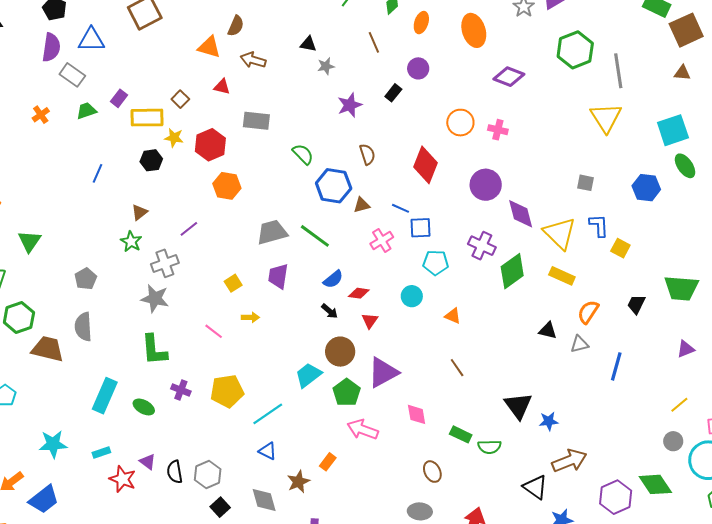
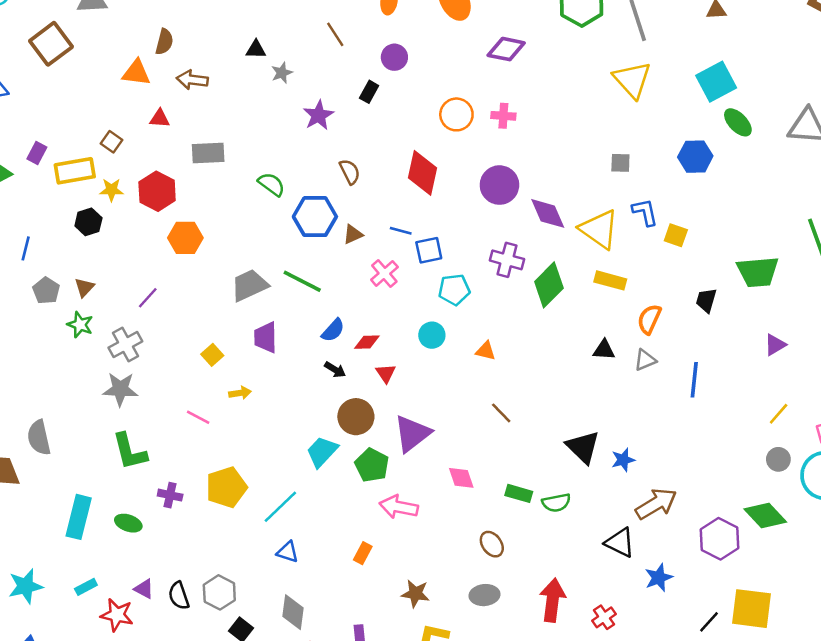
gray pentagon: (86, 279) -> (46, 291), moved
brown star: (298, 482) -> (415, 594), moved, turned -30
gray diamond: (264, 500) -> (293, 612), turned 32

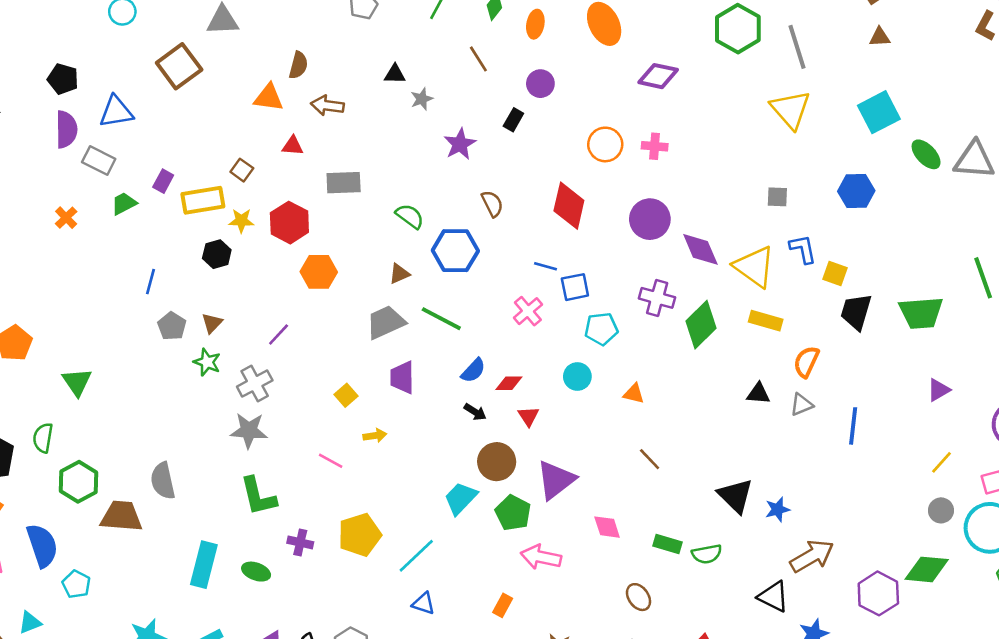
green ellipse: (738, 122) -> (926, 154), moved
brown triangle: (353, 234) -> (399, 274), moved
black trapezoid: (706, 300) -> (856, 312), moved, size x1.4
green diamond: (765, 515) -> (927, 569), turned -42

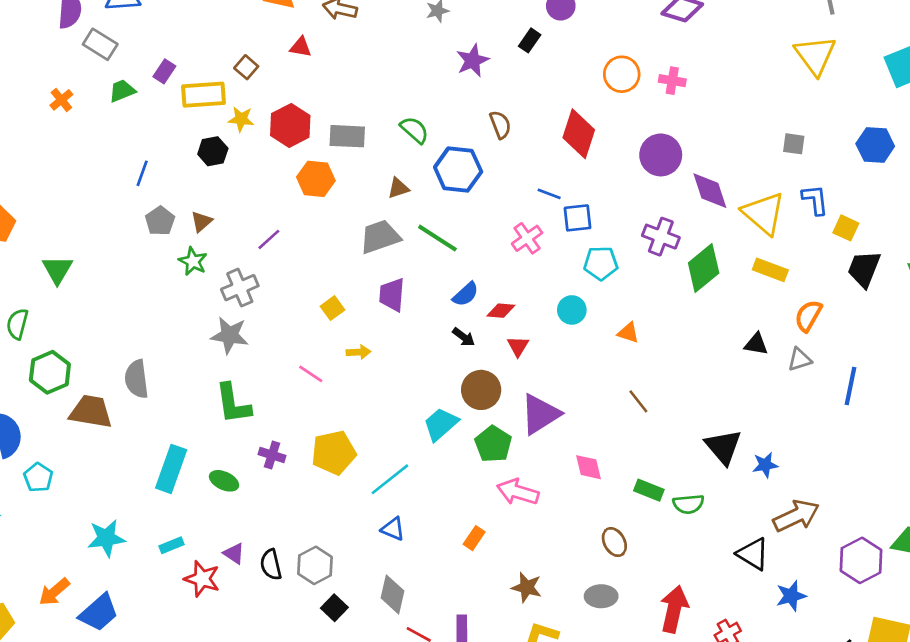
gray rectangle: (344, 183) -> (347, 136), moved

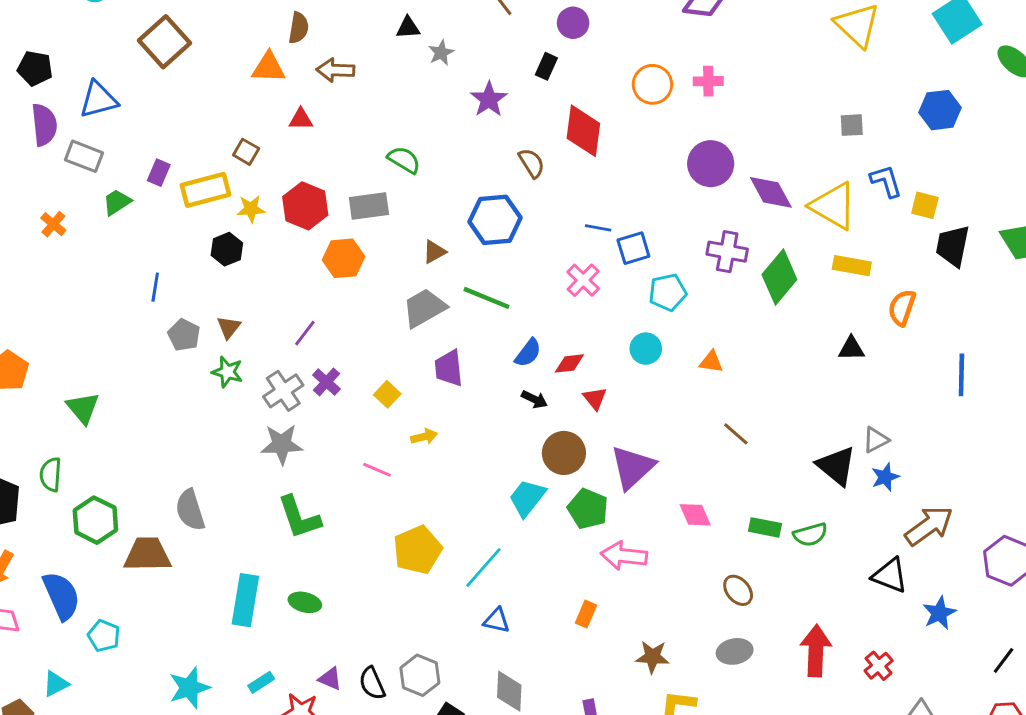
green semicircle: (414, 130) -> (404, 160), moved
red diamond: (579, 134) -> (583, 131), moved
gray triangle: (800, 359) -> (876, 440), moved
purple cross: (272, 455) -> (326, 382), moved, turned 35

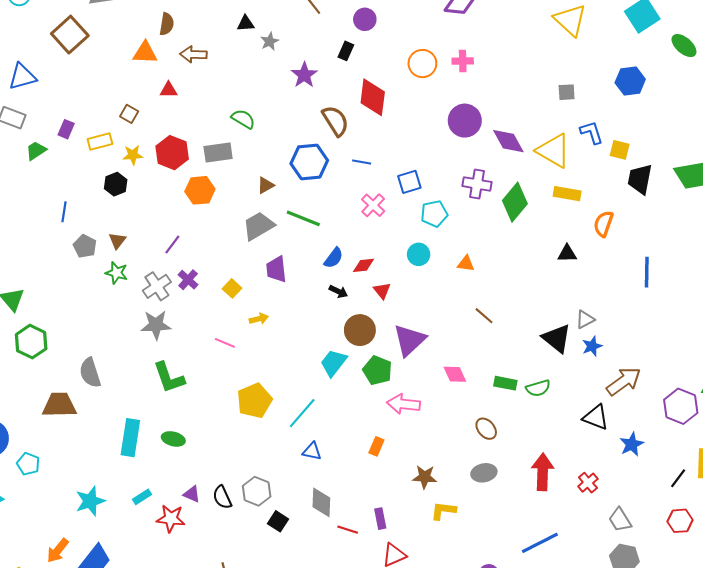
brown semicircle: (532, 163) -> (335, 121), size x1.4
yellow rectangle: (205, 190) -> (100, 141), size x0.7
blue line: (598, 228) -> (362, 162), moved
green hexagon: (95, 520) -> (31, 342), moved

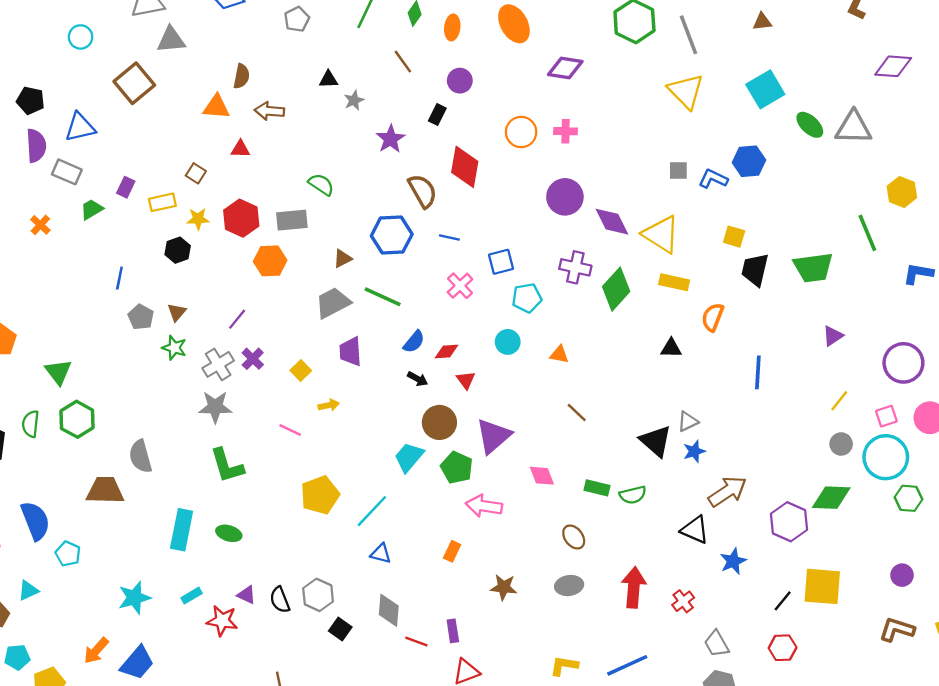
blue L-shape: (592, 132) -> (713, 179), moved, turned -50
yellow L-shape: (443, 511) -> (564, 666), moved

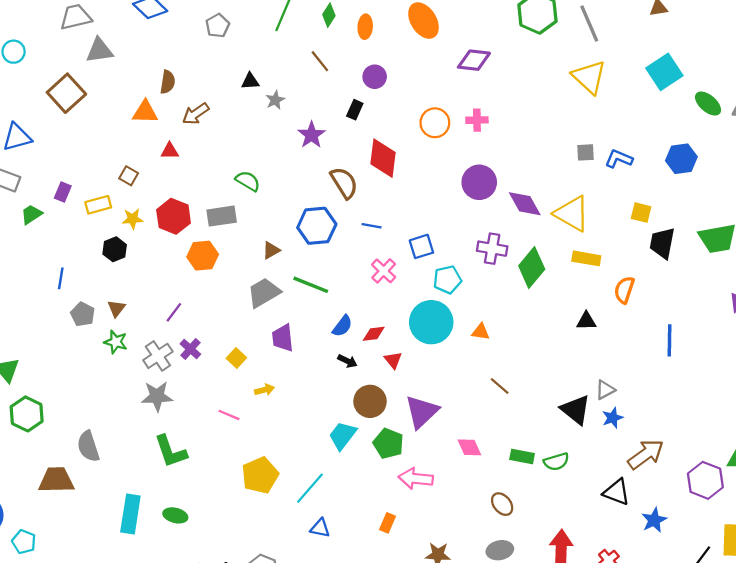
brown arrow: (269, 111) -> (196, 114), turned -36
blue hexagon: (749, 161) -> (681, 159), moved
cyan circle: (508, 342) -> (431, 322), size x1.8

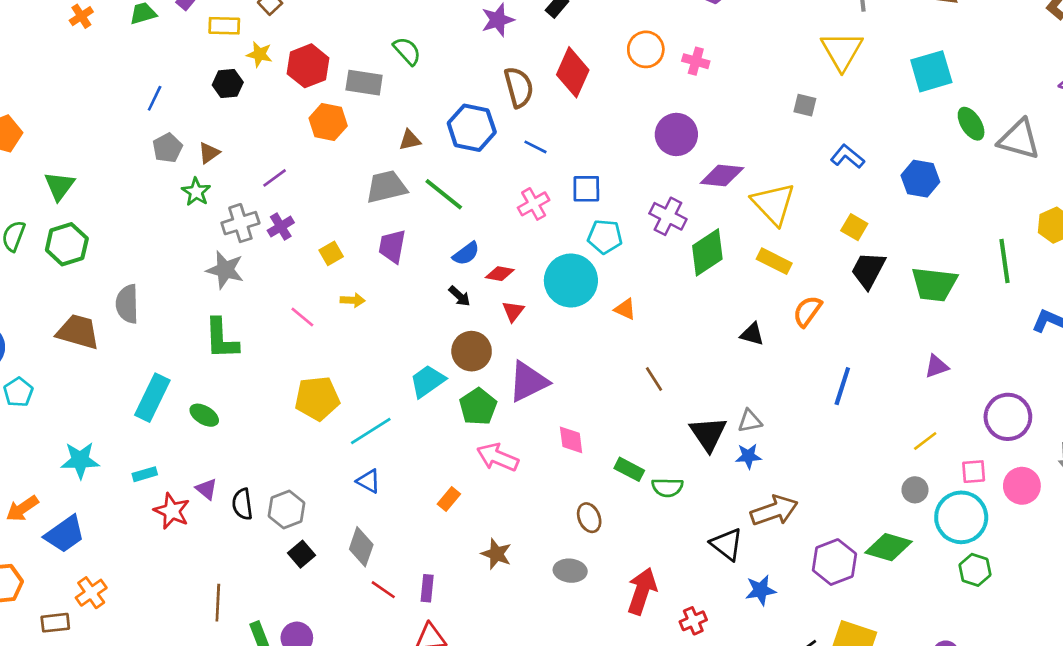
gray square: (585, 152) -> (805, 105), moved
purple diamond: (525, 204) -> (722, 176), turned -72
brown line: (500, 386) -> (654, 379), moved

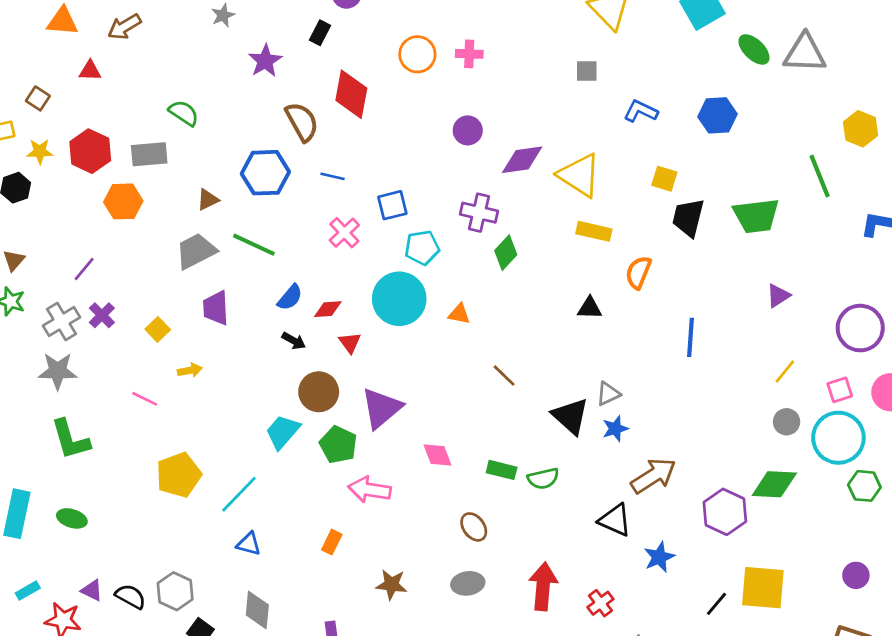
purple circle: (676, 134) -> (468, 130), size x0.7
green diamond: (707, 252) -> (506, 253), moved, size x0.7
black semicircle: (242, 504) -> (131, 597), turned 140

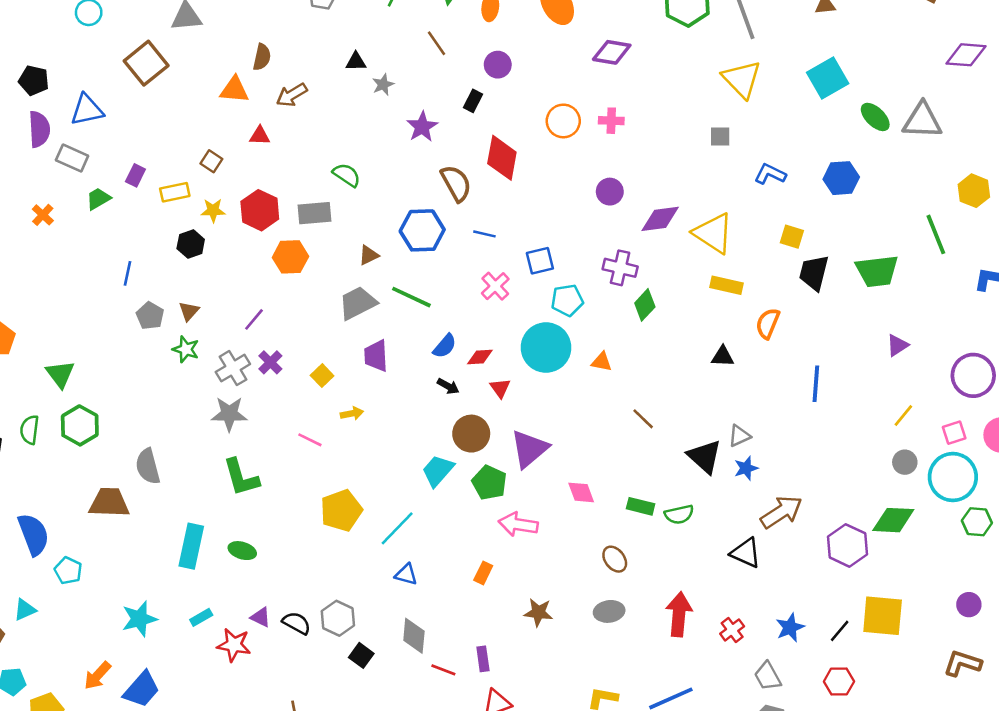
blue star: (659, 557) -> (790, 628), moved

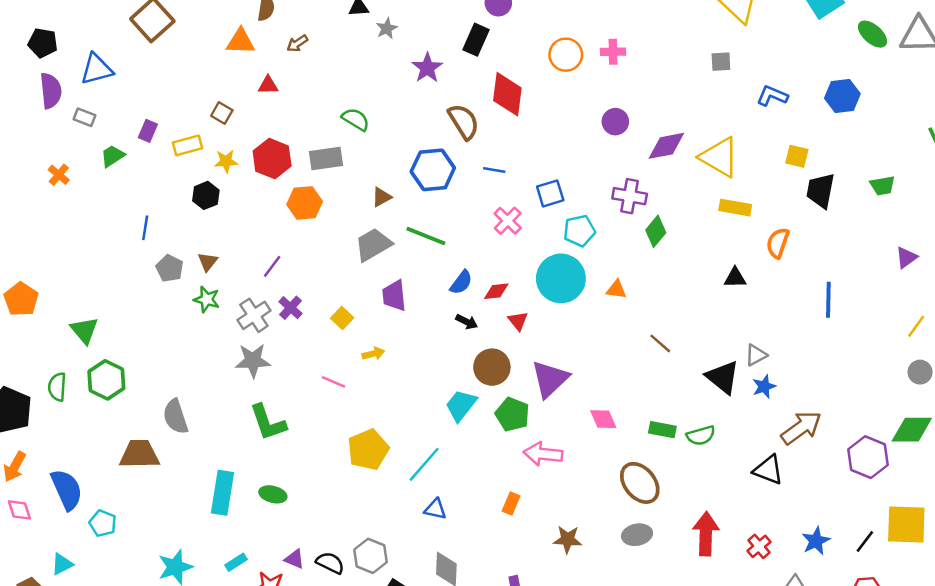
brown arrow: (292, 95) -> (297, 43), size x0.7
black rectangle: (473, 101) -> (476, 40), size x1.4
gray rectangle: (72, 158) -> (85, 117), size x0.7
green trapezoid: (877, 271) -> (883, 186), size x0.6
brown ellipse: (615, 559) -> (640, 483), size x1.6

